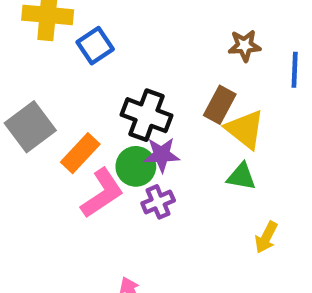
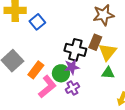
brown star: (244, 46) -> (103, 15), size x1.5
black cross: (146, 115) -> (75, 50), moved
yellow triangle: (245, 129) -> (108, 52), turned 36

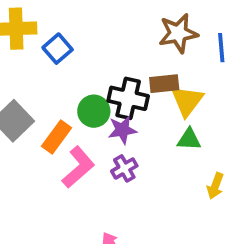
brown rectangle: (95, 42) -> (164, 84), turned 63
green circle: (61, 73) -> (94, 111), moved

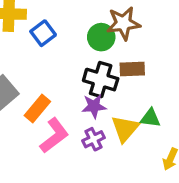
brown star: (178, 33) -> (123, 23), moved
yellow triangle: (187, 101) -> (125, 129), moved
green circle: (94, 111) -> (101, 37), moved

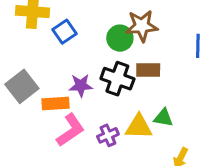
purple star: (94, 106) -> (81, 85), moved
orange rectangle: (37, 109) -> (56, 104), turned 44
yellow triangle: (125, 129) -> (139, 127), turned 48

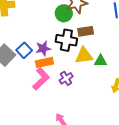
blue square: (64, 32) -> (24, 50), moved
orange rectangle: (56, 104) -> (44, 62), moved
yellow triangle: (139, 127) -> (84, 56), moved

